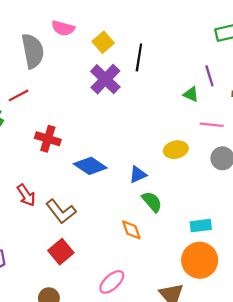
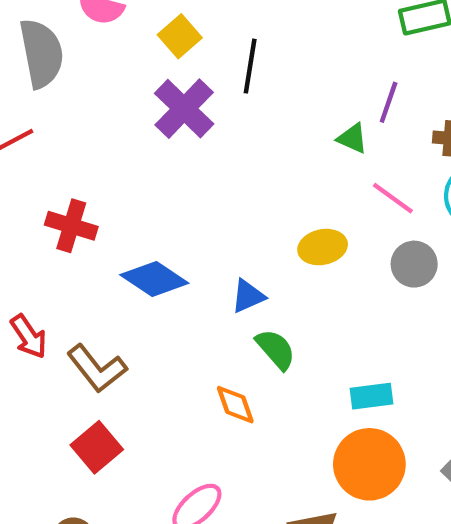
purple line: (209, 76) -> (389, 102), turned 36
pink line: (212, 125) -> (393, 198), turned 30

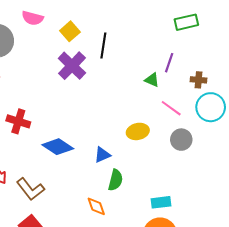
green semicircle: (276, 349) -> (115, 180), turned 55

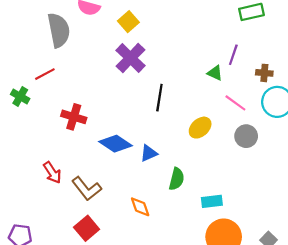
black line: (103, 45) -> (159, 98), moved
yellow ellipse: (138, 131) -> (200, 128), turned -30
blue triangle: (102, 155) -> (149, 153), moved
cyan rectangle: (161, 202) -> (212, 201), moved
orange diamond: (96, 206) -> (140, 207), moved

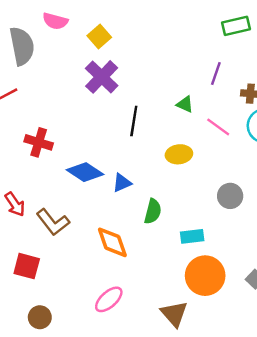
green triangle: (215, 73) -> (185, 104), moved
yellow ellipse: (200, 128) -> (179, 154), turned 35
gray circle: (246, 136) -> (230, 196), moved
orange diamond: (140, 207) -> (112, 242), size x1.4
red square: (87, 228) -> (27, 266), moved, turned -35

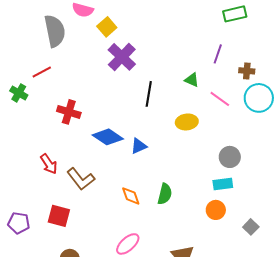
yellow square: (99, 37) -> (107, 27), moved
green semicircle: (153, 211) -> (165, 194), moved
cyan rectangle: (192, 236) -> (223, 184), moved
orange diamond: (112, 242) -> (131, 196), size x0.7
orange circle: (205, 276) -> (216, 210), moved, size x0.6

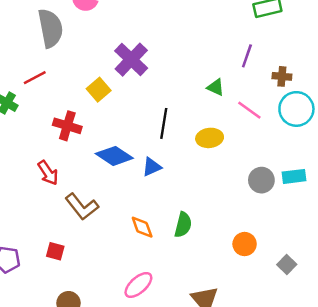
yellow square: (107, 27) -> (99, 90), moved
black line: (149, 94) -> (164, 123), moved
red arrow: (49, 164) -> (48, 173), moved
cyan rectangle: (223, 184) -> (294, 176), moved
red square: (59, 216) -> (55, 251), size x0.7

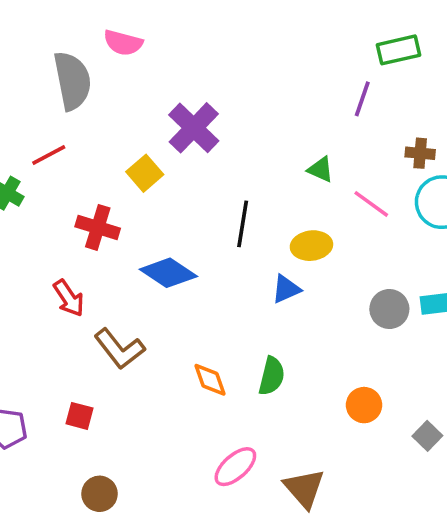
purple line: (247, 56) -> (362, 99), moved
blue triangle: (152, 167) -> (286, 289), moved
pink ellipse: (138, 285) -> (235, 467), moved

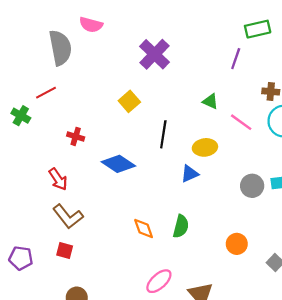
purple cross: (194, 128) -> (155, 54), moved
yellow square: (145, 173) -> (129, 101), moved
red cross: (98, 227) -> (76, 136), size x0.7
brown L-shape: (119, 349) -> (68, 216), moved

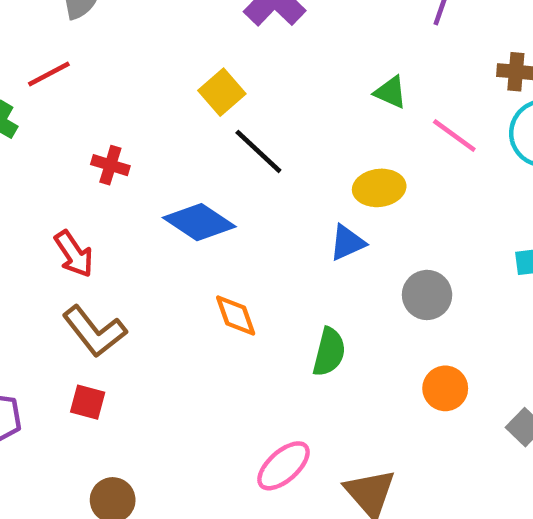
black line: (163, 134) -> (258, 151), moved, turned -56
gray circle: (252, 186) -> (427, 295), moved
orange diamond: (144, 229) -> (236, 315), moved

